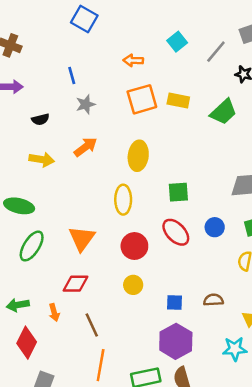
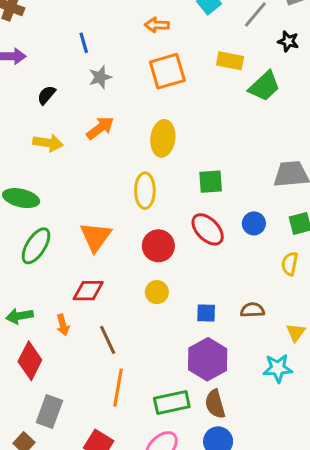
yellow rectangle: (178, 101) -> (230, 61), moved
black semicircle: (40, 119) -> (46, 95), turned 144

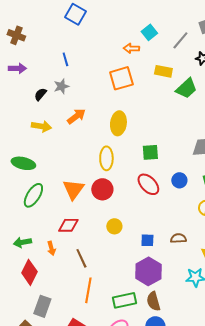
orange arrow: (157, 25) -> (131, 48), moved
gray star: (100, 77) -> (61, 86), moved
red circle: (158, 246) -> (102, 189), moved

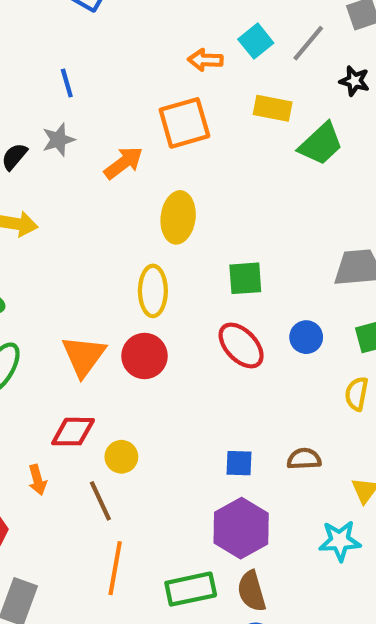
cyan square: (149, 32) -> (256, 41), moved
orange arrow: (76, 116) -> (123, 163), moved
yellow circle: (114, 226) -> (121, 457), moved

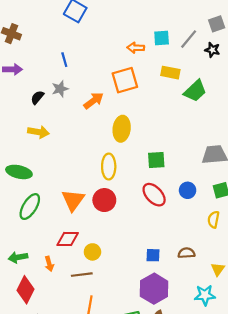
cyan square: (256, 41) -> (162, 38), turned 35
black star: (354, 81) -> (212, 50), moved
brown line: (100, 501) -> (82, 275), turned -72

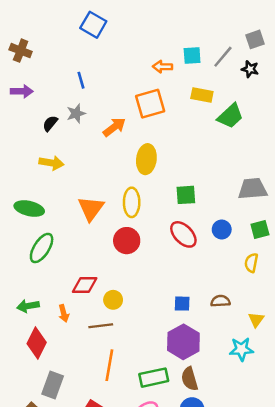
orange triangle: (73, 200) -> (91, 209), moved

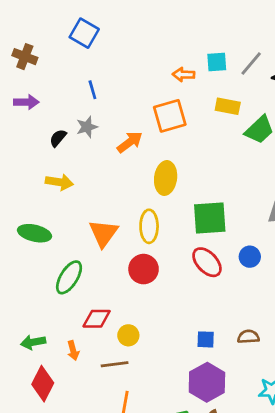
blue square: (93, 25) -> (84, 33), moved
green square: (186, 195) -> (210, 218), size x1.5
green ellipse: (42, 248) -> (69, 277), moved

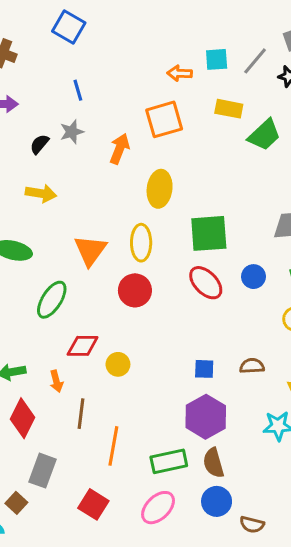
orange arrow: (130, 142) -> (120, 149), turned -32
brown line: (115, 364) -> (81, 414), moved, turned -76

